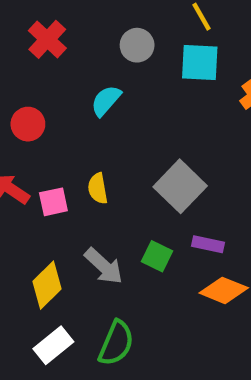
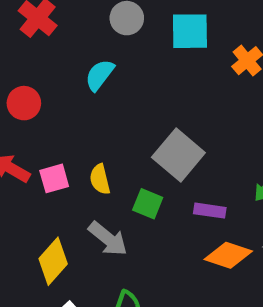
yellow semicircle: (98, 188) -> (100, 179), moved
green square: (157, 256) -> (148, 204), moved

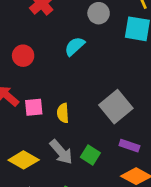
green square: (148, 204) -> (90, 155), moved
yellow diamond: (53, 261) -> (24, 160), turned 68

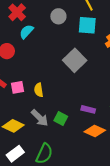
cyan semicircle: (75, 46) -> (26, 32), moved
gray square: (116, 107) -> (75, 60), moved

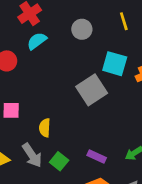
cyan square: (87, 25) -> (115, 64), moved
yellow semicircle: (39, 90) -> (45, 128), moved

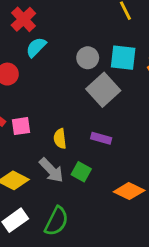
gray circle: (82, 29) -> (88, 58), moved
purple rectangle: (97, 157) -> (101, 138), moved

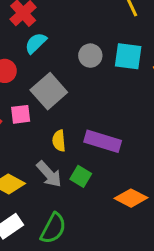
gray square: (103, 90) -> (49, 91), moved
pink square: (21, 126) -> (21, 114), moved
purple rectangle: (101, 138) -> (103, 141), size x1.6

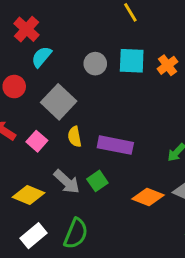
pink square: (21, 114) -> (37, 141), moved, turned -36
yellow semicircle: (59, 141) -> (75, 137), moved
green square: (81, 176) -> (97, 181), turned 30

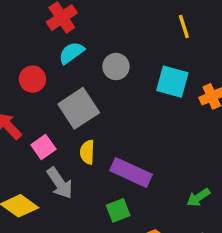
gray circle: (95, 64) -> (116, 67), moved
green square: (97, 181) -> (118, 210), moved
gray arrow: (67, 182) -> (60, 183), moved

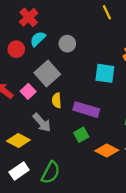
red circle: (32, 79) -> (16, 49), moved
cyan square: (172, 82) -> (105, 73), moved
pink square: (43, 147) -> (28, 91), moved

